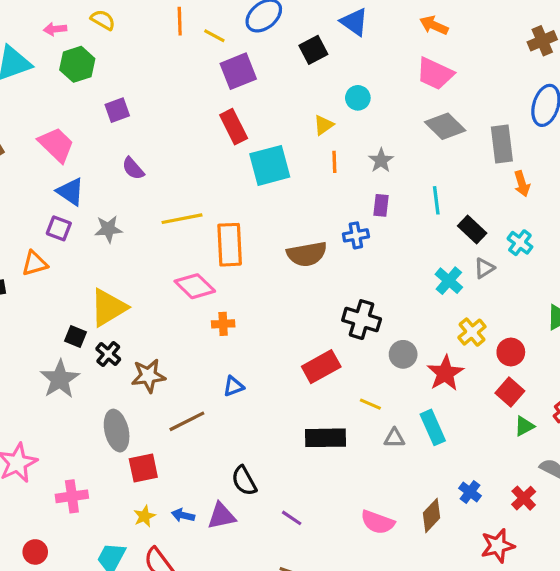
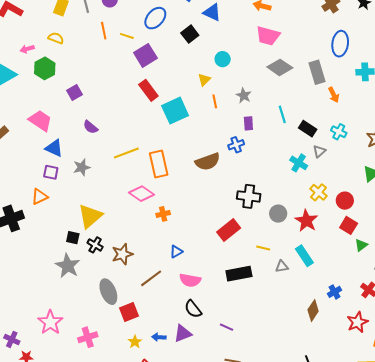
blue cross: (470, 492) -> (335, 292), turned 32
pink semicircle: (378, 522) -> (190, 280), moved

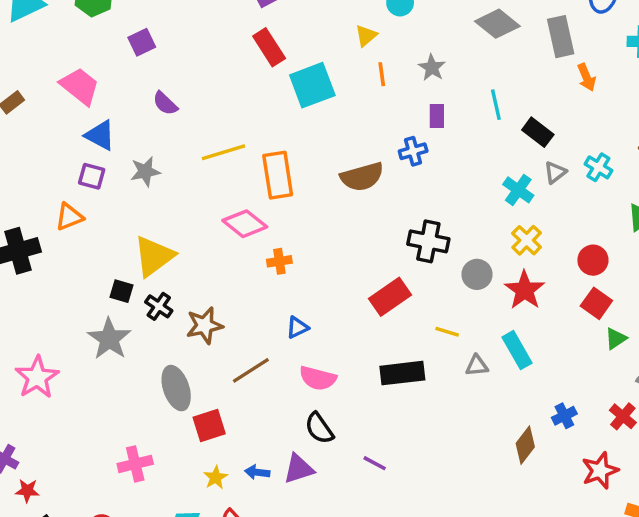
cyan cross: (339, 132) -> (598, 167), moved
yellow cross: (319, 192) -> (527, 240), moved
pink star: (50, 322) -> (37, 377), moved

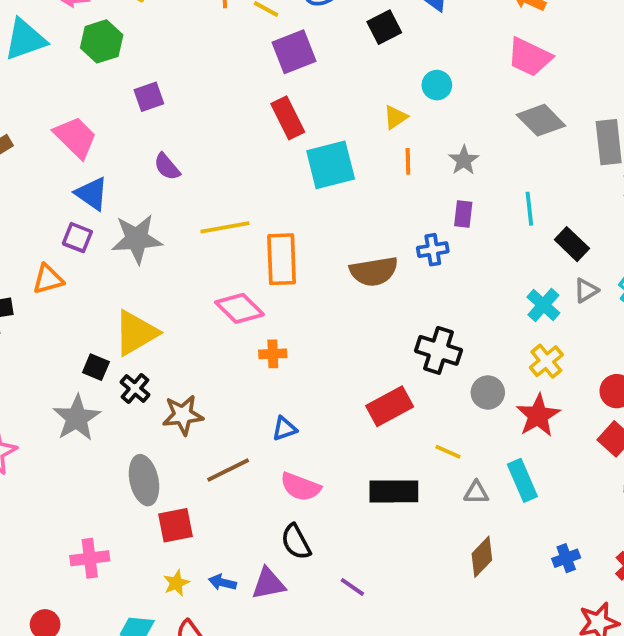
gray star: (145, 171) -> (137, 239), size x1.5
brown diamond: (525, 445) -> (482, 557), moved

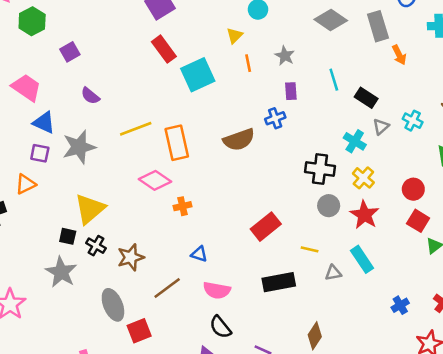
black cross: (439, 350) -> (320, 169), moved
blue triangle: (284, 429) -> (199, 254), turned 48
brown diamond: (482, 557) -> (315, 336), moved

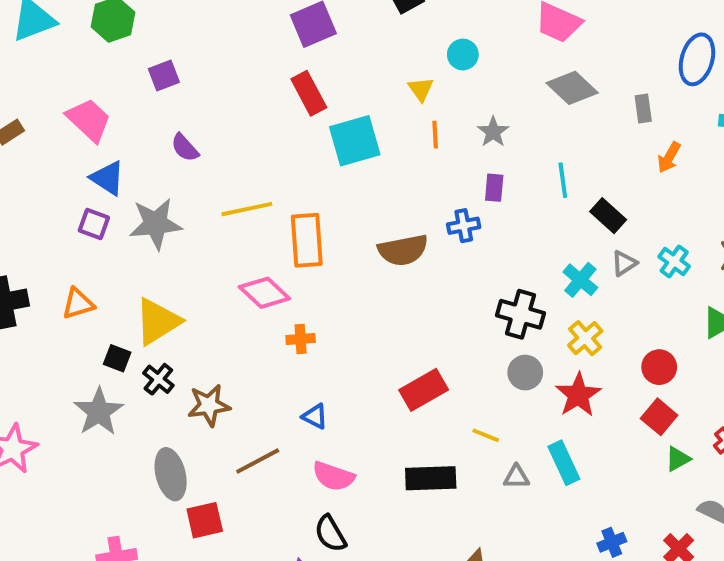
gray rectangle: (378, 26) -> (643, 108), size x0.6
yellow triangle: (235, 36) -> (421, 89), turned -30
orange arrow: (399, 55) -> (669, 157), turned 48
orange triangle: (25, 184) -> (78, 304), moved

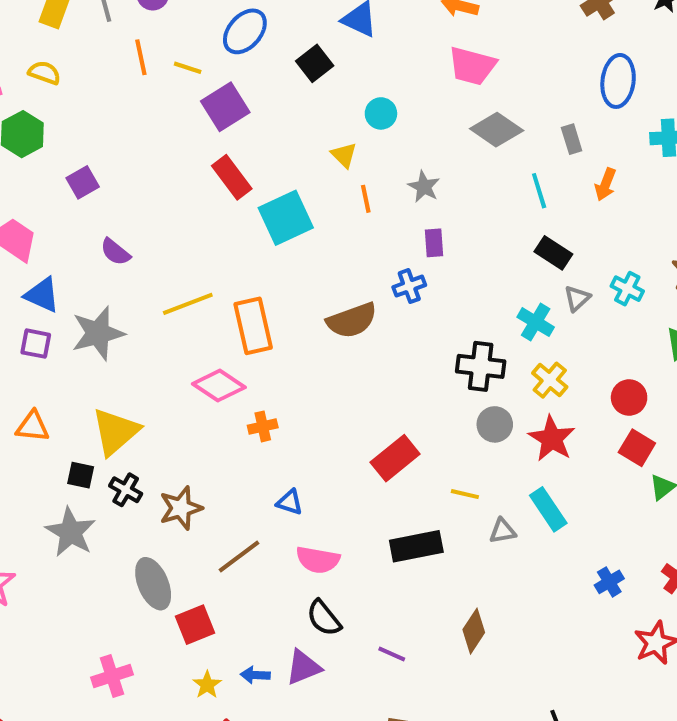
cyan line: (563, 180) -> (539, 191), moved
orange triangle: (78, 304) -> (33, 426), turned 32

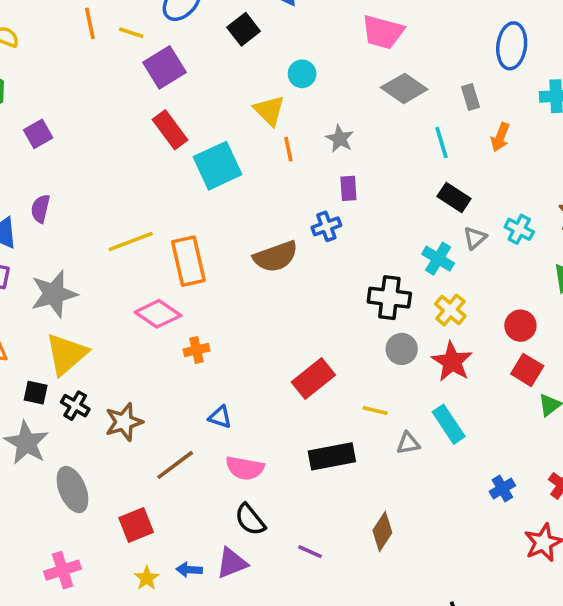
yellow triangle: (344, 155) -> (269, 111), size x1.4
purple semicircle: (115, 252) -> (40, 209), moved, turned 64
gray star: (98, 333) -> (54, 294), moved
gray ellipse: (153, 584) -> (72, 490), moved

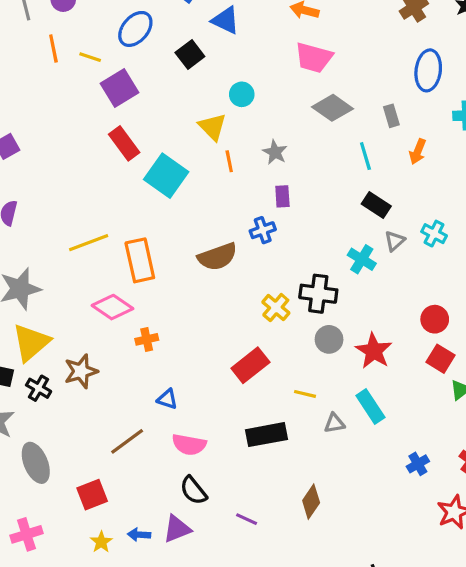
cyan square: (218, 166) -> (166, 176), turned -30
yellow cross: (450, 310) -> (276, 307), moved
brown star: (124, 422) -> (81, 371), moved

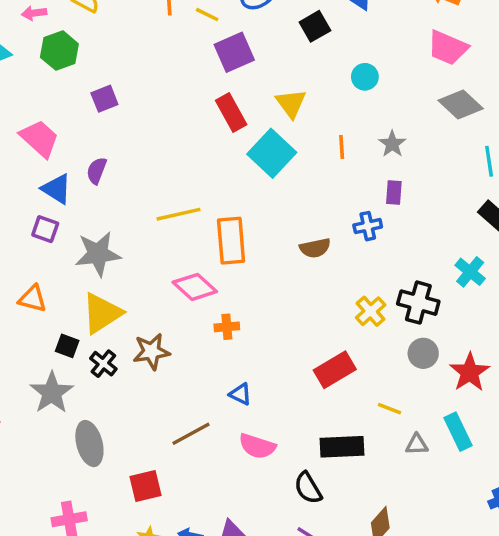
yellow triangle: (212, 127) -> (291, 103), moved
brown semicircle: (217, 257) -> (315, 248), size x0.7
black semicircle: (193, 490) -> (308, 488), moved

